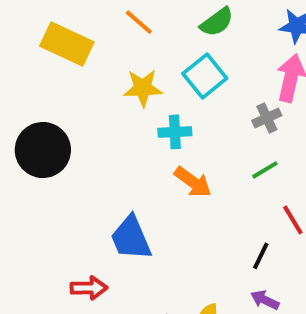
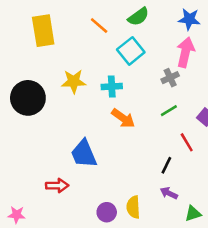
orange line: (139, 22) -> (99, 26), moved
yellow rectangle: (67, 44) -> (43, 31), turned 56
yellow star: (143, 88) -> (74, 81), moved

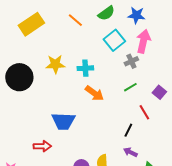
blue star: (189, 19) -> (136, 15), moved
yellow rectangle: (43, 31) -> (31, 24), turned 65
cyan square: (131, 51) -> (114, 40), moved
blue trapezoid: (84, 154) -> (63, 121), turned -65

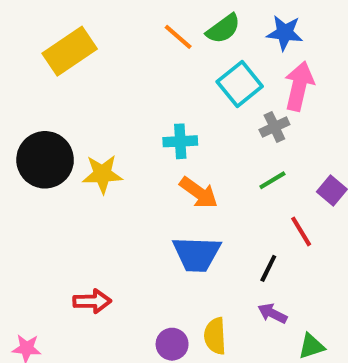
orange line: (75, 20) -> (178, 37), moved
yellow star: (55, 64) -> (102, 174), moved
blue trapezoid: (63, 121) -> (197, 254), moved

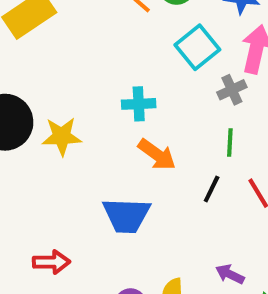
green line: (272, 180) -> (230, 142), turned -56
blue trapezoid: (197, 254) -> (126, 215), moved
black line: (268, 268) -> (212, 189), moved

